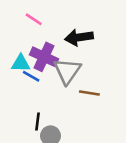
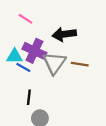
brown line: (89, 93) -> (80, 64), moved
black line: (38, 122) -> (29, 97), moved

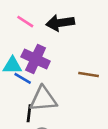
black arrow: (64, 34) -> (60, 23), moved
gray triangle: (54, 63) -> (43, 99), moved, turned 50

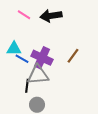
purple cross: (36, 59) -> (42, 58), moved
brown line: (89, 75) -> (73, 56), turned -63

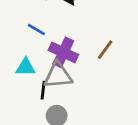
cyan triangle: (14, 49) -> (26, 67), moved
blue line: (22, 59) -> (36, 30), moved

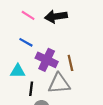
brown line: (105, 50) -> (70, 63), moved, turned -49
gray triangle: (58, 75) -> (59, 84), moved

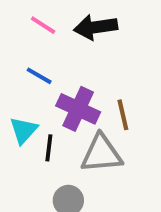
cyan triangle: (18, 71) -> (24, 130), turned -49
black line: (31, 89) -> (49, 148), moved

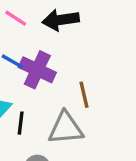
purple cross: (78, 109) -> (37, 70), moved

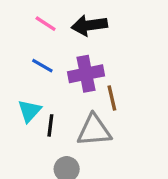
purple cross: (37, 70) -> (86, 74), moved, turned -36

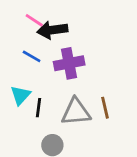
black arrow: (89, 25) -> (52, 30), moved
brown line: (112, 98) -> (105, 108), moved

